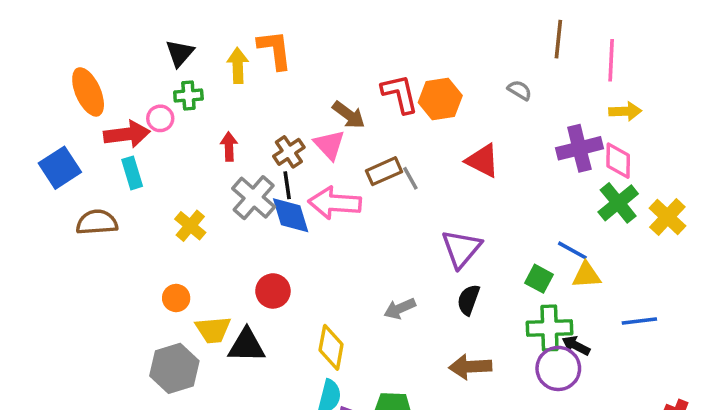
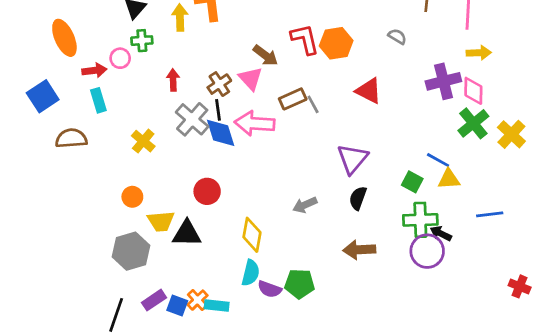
red arrow: (127, 134) -> (94, 70), size x0.7

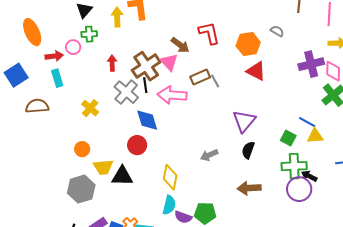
orange hexagon: (336, 43) -> (248, 44), moved
brown cross: (219, 84) -> (146, 66), size x1.6
blue diamond: (221, 133) -> (147, 120), moved

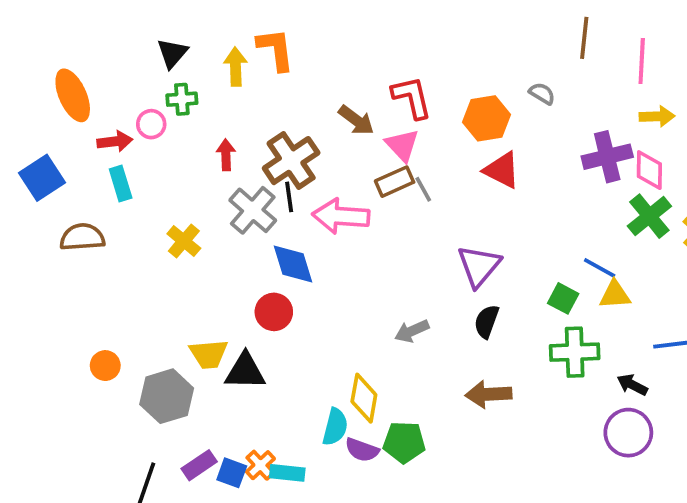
pink triangle: (169, 62) -> (402, 145), moved
orange circle: (82, 149) -> (105, 366), moved
black arrow: (309, 176) -> (632, 385), moved
yellow diamond: (170, 177) -> (364, 398), moved
purple circle: (299, 189) -> (628, 433), moved

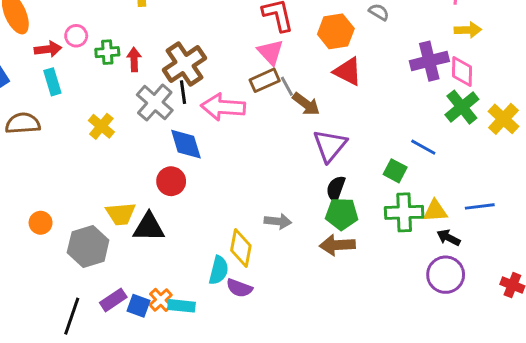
green cross: (182, 99) -> (107, 52), moved
brown arrow: (356, 120) -> (306, 104), moved
yellow triangle: (615, 295) -> (435, 211), moved
gray arrow: (412, 331) -> (278, 221), moved, turned -150
green pentagon: (404, 442) -> (342, 214), moved

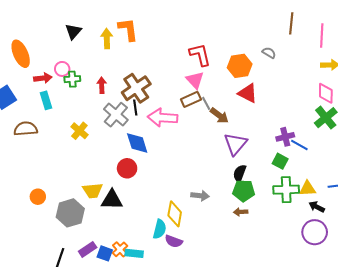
green cross: (107, 52) -> (72, 79), moved
purple cross: (429, 61) -> (285, 137), moved, size x0.7
brown arrow: (337, 245) -> (241, 212), size x0.6

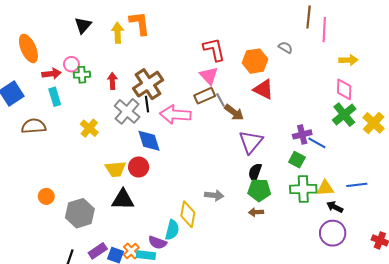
pink line: (322, 35) -> (324, 30), moved
yellow trapezoid: (93, 191) -> (115, 169), moved
purple semicircle: (174, 241) -> (157, 243), moved

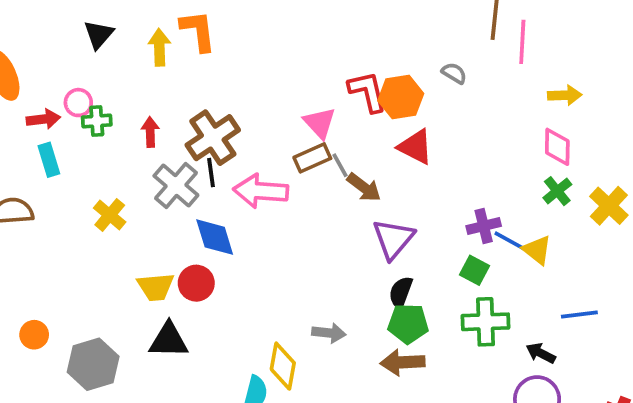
red L-shape: (214, 50) -> (368, 92), moved
green cross: (344, 115) -> (557, 191), size x0.7
yellow triangle: (325, 188) -> (537, 250), moved, turned 42
brown arrow: (256, 212) -> (403, 362), size x1.6

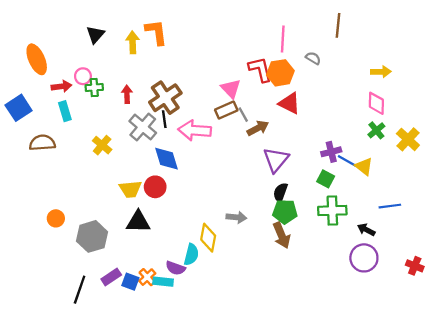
pink line: (522, 42) -> (283, 39), moved
brown arrow: (364, 187) -> (258, 128), turned -65
brown arrow: (403, 362) -> (282, 235), turned -110

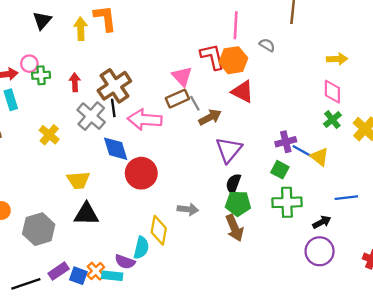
red circle: (155, 187) -> (141, 173), moved, size x1.4
black arrow: (366, 230) -> (322, 222), turned 126
black line: (80, 290) -> (26, 284), turned 52

